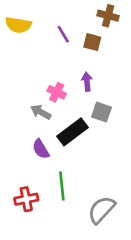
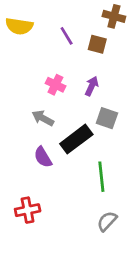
purple arrow: (87, 82) -> (92, 86), turned 30
pink cross: (57, 92) -> (55, 85), moved
green line: (62, 186) -> (101, 177), moved
gray semicircle: (101, 210) -> (107, 221), size x0.7

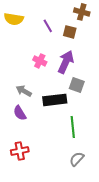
purple arrow: (92, 86) -> (66, 62), size x1.6
gray arrow: (43, 118) -> (24, 91), moved
black rectangle: (76, 139) -> (55, 100), turned 30
purple semicircle: (43, 157) -> (20, 113), moved

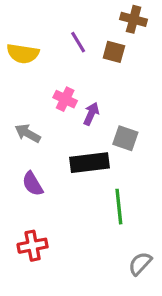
yellow semicircle: (14, 19) -> (23, 54), moved
purple arrow: (66, 62) -> (91, 114), moved, size x0.6
gray arrow: (24, 91) -> (28, 133), moved
gray semicircle: (77, 159) -> (140, 264), moved

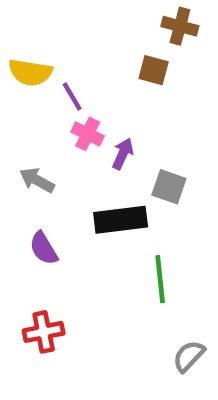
purple line: (78, 42) -> (72, 97), moved

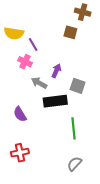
pink cross: (88, 134) -> (25, 62), moved
gray arrow: (37, 180) -> (39, 83), moved
gray semicircle: (189, 356) -> (75, 164), moved

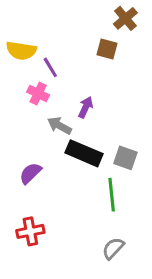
brown cross: (83, 12) -> (125, 18), turned 35
gray square: (78, 86) -> (125, 158), moved
black rectangle: (55, 101) -> (84, 153), turned 30
purple semicircle: (20, 114) -> (30, 173), turned 77

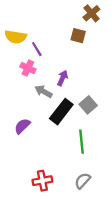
black rectangle: (84, 153) -> (61, 112), turned -75
gray square: (125, 158) -> (88, 105), moved, turned 30
red cross: (30, 231) -> (42, 181), moved

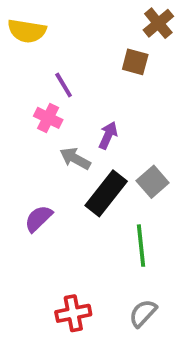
yellow semicircle: (16, 37) -> (27, 31), moved

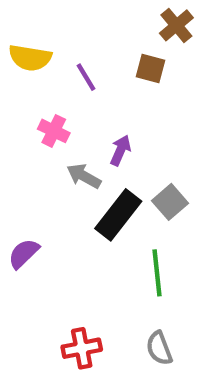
yellow semicircle: (27, 31) -> (30, 58), moved
purple line: (64, 85) -> (86, 77), moved
purple semicircle: (38, 219) -> (24, 254), moved
gray semicircle: (143, 313) -> (159, 348), turned -64

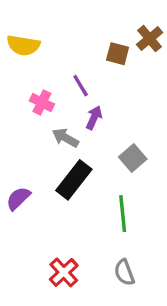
brown cross: (176, 25) -> (150, 39), moved
purple line: (86, 77) -> (81, 86), moved
black rectangle: (118, 215) -> (74, 180), moved
red cross: (82, 348) -> (64, 272), turned -32

